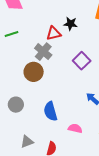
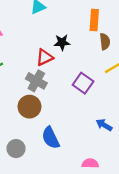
blue semicircle: (50, 111) -> (51, 138), moved

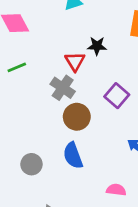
red triangle: (45, 57) -> (75, 61), turned -42
brown circle: (29, 107) -> (77, 117), moved

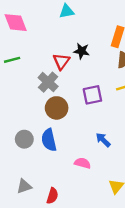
purple square: (117, 96) -> (92, 95), turned 30
gray circle: (31, 164) -> (24, 139), moved
pink semicircle: (116, 190) -> (83, 163), moved

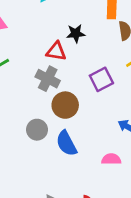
red triangle: (61, 61) -> (56, 51), turned -42
gray circle: (24, 139) -> (37, 130), moved

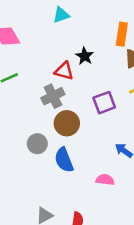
black star: (76, 33) -> (85, 56), turned 30
gray cross: (48, 79) -> (53, 96), turned 30

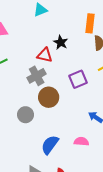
blue semicircle: (64, 160) -> (50, 145), moved, turned 60

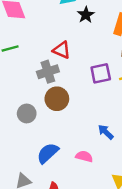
black star: (61, 42) -> (86, 15), moved
purple square: (78, 79) -> (101, 73), moved

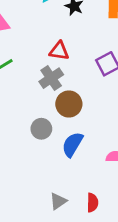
blue semicircle: (48, 153) -> (72, 144), moved

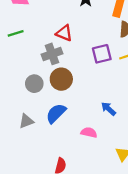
gray circle: (41, 129) -> (34, 84), moved
gray triangle: (58, 201) -> (26, 121), moved

